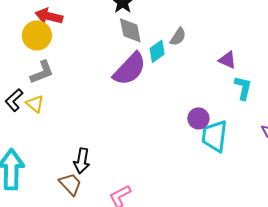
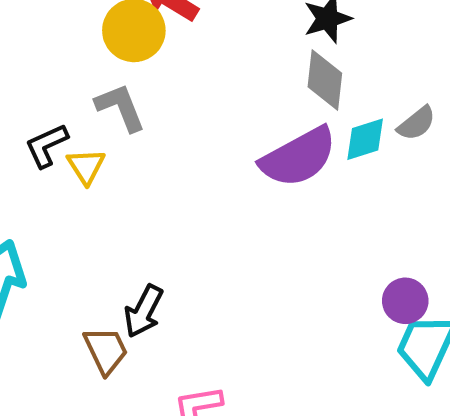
gray L-shape: (42, 72) -> (120, 107), turned -108

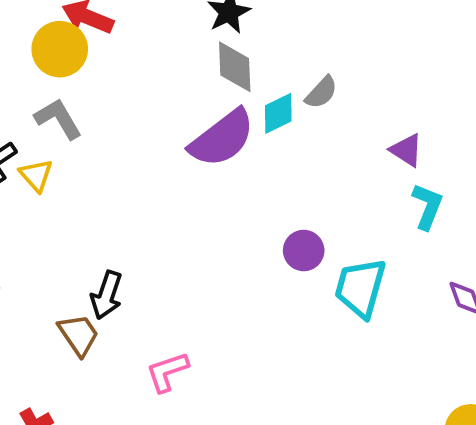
purple circle: (405, 301) -> (304, 251), moved

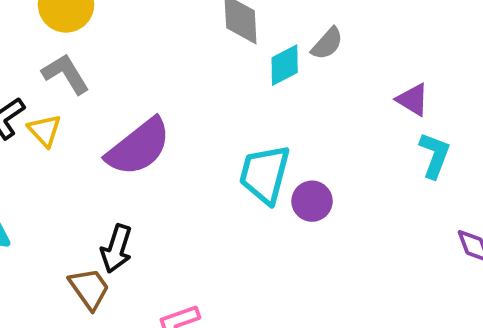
purple semicircle: (222, 138) -> (139, 147), moved
cyan trapezoid: (360, 288) -> (265, 174), moved

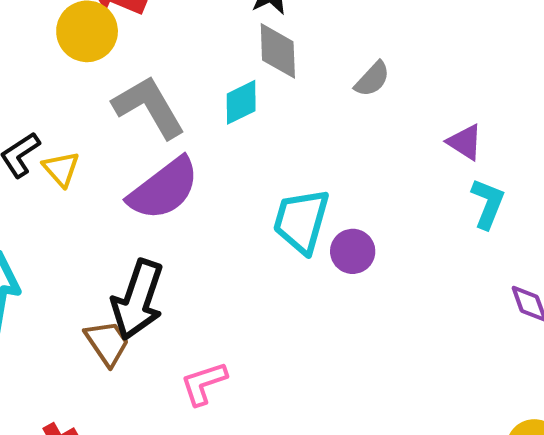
cyan diamond: (285, 65) -> (241, 102), moved
gray L-shape: (66, 74) -> (149, 107), moved, size x1.4
black arrow: (116, 249) -> (138, 300), size x1.5

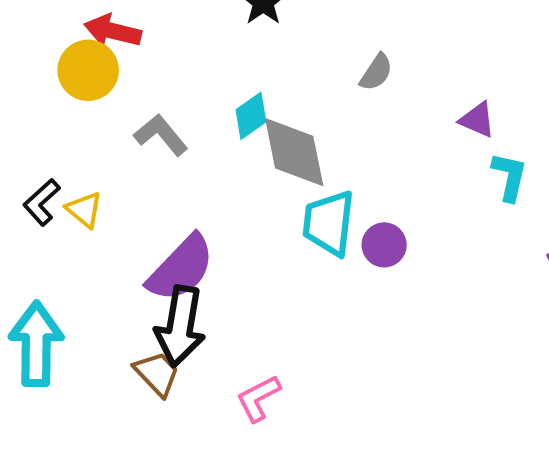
gray diamond: (278, 51) -> (294, 152), moved, size x1.4
gray L-shape: (149, 107) -> (161, 135), size x0.7
purple semicircle: (164, 189) -> (181, 268), moved

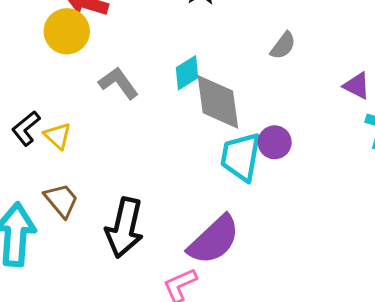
purple circle: (384, 245) -> (275, 142), moved
purple semicircle: (181, 268) -> (214, 240), moved
brown trapezoid: (157, 374) -> (61, 200), moved

